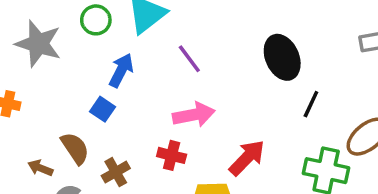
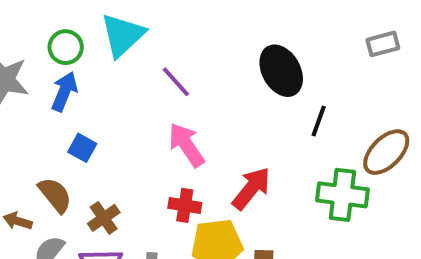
blue arrow: (121, 70) -> (64, 91), moved
pink arrow: (194, 115) -> (186, 145), turned -108
red cross: (172, 155) -> (185, 205), moved

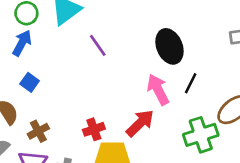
pink arrow: (186, 145) -> (158, 90), moved
green cross: (342, 195) -> (201, 135), turned -32
red cross: (185, 205) -> (94, 129), turned -35

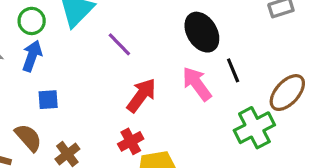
blue square: (30, 82) -> (48, 100), turned -30
black line: (191, 83) -> (233, 70), turned -40
red arrow: (140, 123) -> (141, 95), moved

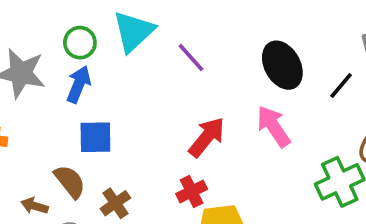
purple line: (119, 44) -> (191, 58), moved
black line: (233, 70) -> (341, 85), moved, turned 60
blue square: (48, 100) -> (95, 137), size x1.4

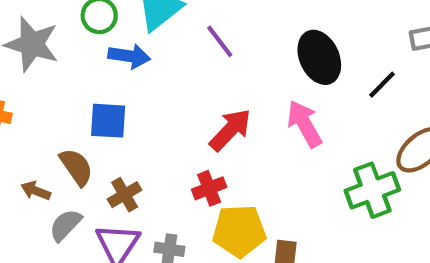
blue arrow: (79, 84) -> (129, 56), moved, turned 72

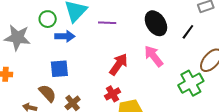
purple line: (220, 41) -> (107, 23), turned -42

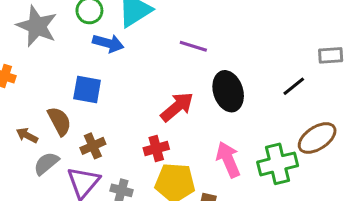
purple line: (107, 23) -> (193, 46), moved
black ellipse: (156, 23) -> (228, 91), moved
pink arrow: (154, 56) -> (228, 160), moved

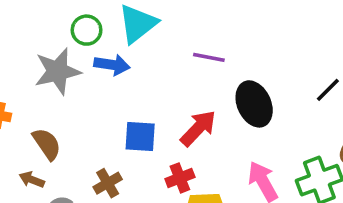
gray star: (37, 26) -> (57, 71), moved, turned -30
blue square: (87, 90) -> (140, 137), moved
brown semicircle: (59, 121) -> (47, 144), moved

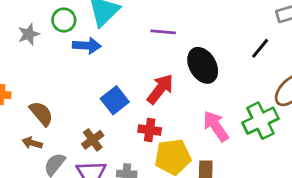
gray star: (57, 71) -> (29, 34), moved, size x0.6
blue square: (140, 137) -> (115, 100), turned -36
red cross: (180, 178) -> (150, 130), turned 35

